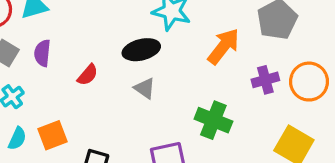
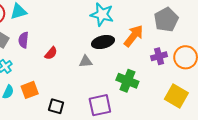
black ellipse: (141, 50) -> (103, 42), moved
gray triangle: (145, 88) -> (86, 61), turned -40

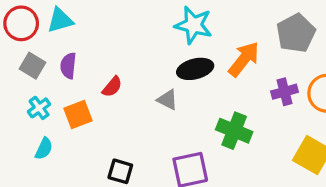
gray triangle: (86, 61) -> (167, 100), turned 32
orange square: (30, 90) -> (78, 114), moved

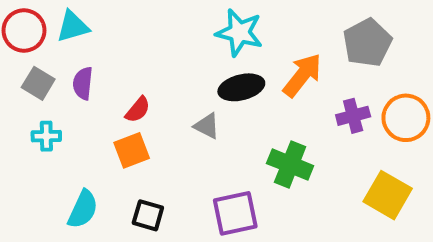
cyan cross: (39, 108) -> (46, 136), turned 35
orange square: (78, 114) -> (132, 150), moved
cyan semicircle: (44, 149) -> (83, 209), moved, size x1.4

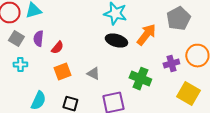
black ellipse: (241, 87) -> (116, 41), turned 30
red semicircle: (138, 110) -> (57, 48), moved
purple cross: (353, 116) -> (171, 64), moved
gray triangle: (207, 126) -> (93, 74), moved

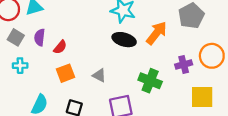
yellow square: (188, 94) -> (202, 97), turned -30

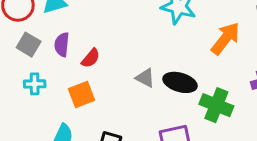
black ellipse: (124, 40) -> (180, 82), moved
orange square: (66, 73) -> (82, 95), moved
gray triangle: (99, 75) -> (145, 78), moved

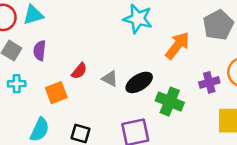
red semicircle: (91, 58) -> (79, 71), moved
black ellipse: (180, 82) -> (139, 82), turned -48

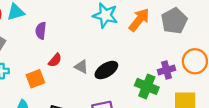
orange arrow: (177, 45) -> (139, 20), moved
purple semicircle: (40, 51) -> (41, 31), moved
green cross: (170, 102) -> (147, 86), moved

